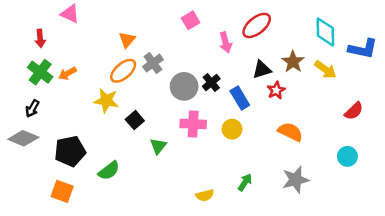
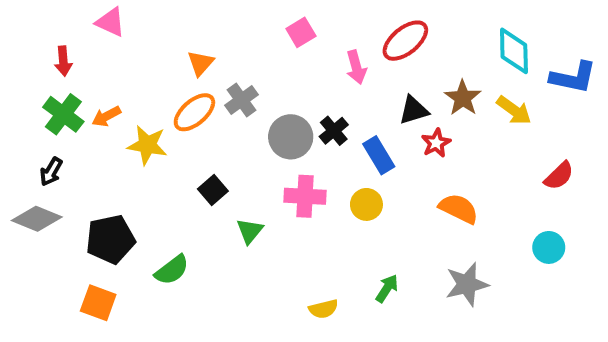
yellow star: (106, 101) -> (147, 145), moved

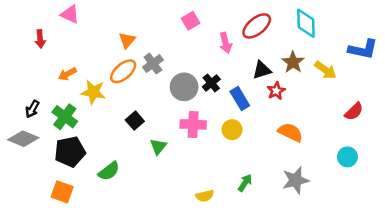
cyan diamond: (514, 51) -> (306, 23), moved
green cross: (63, 114) -> (65, 117), moved

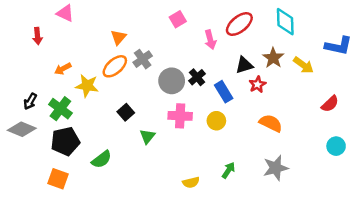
cyan circle: (347, 157) -> (336, 146), moved

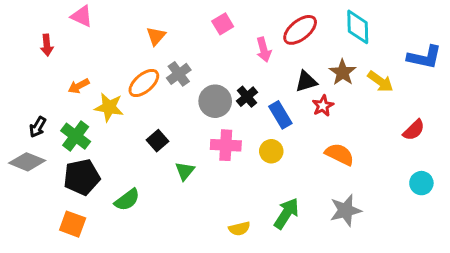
orange triangle: (118, 37) -> (156, 36), moved
green arrow: (228, 170) -> (286, 213), size x1.5

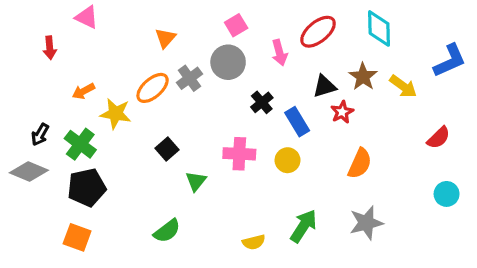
blue L-shape: (424, 57) -> (450, 61), turned -36
gray circle: (215, 101) -> (228, 62), moved
orange semicircle: (340, 154) -> (360, 163), turned 88
green semicircle: (127, 200) -> (167, 231), moved

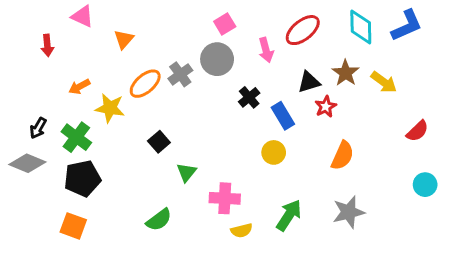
orange triangle: (165, 38) -> (124, 39), moved
blue L-shape: (450, 61) -> (407, 25), moved
pink cross: (239, 154) -> (225, 198), moved

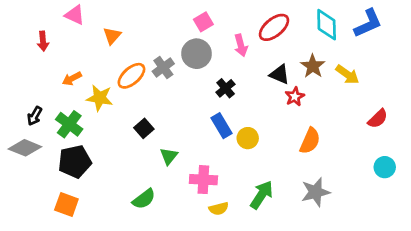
black triangle: (309, 82) -> (280, 74), turned 40
blue rectangle: (283, 116) -> (221, 126), moved

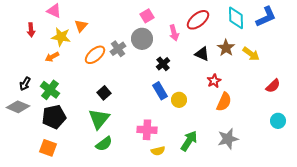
red star: (295, 97) -> (214, 81), moved
yellow star: (100, 98) -> (61, 37), moved
green triangle: (169, 156) -> (99, 119), moved, size x1.6

